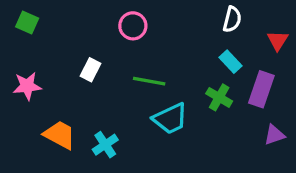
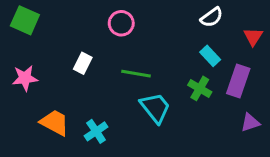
white semicircle: (232, 19) -> (212, 17), turned 40
green square: (27, 23) -> (25, 20), size x1.4
cyan trapezoid: (170, 119) -> (155, 108), turned -104

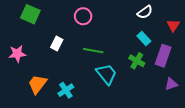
green square: (25, 20) -> (30, 14), moved
orange trapezoid: (55, 123) -> (37, 84), turned -80

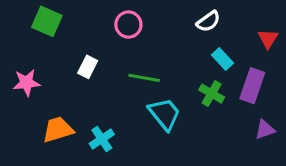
white semicircle: (145, 12) -> (208, 21), moved
orange trapezoid: (37, 84) -> (58, 130), turned 35

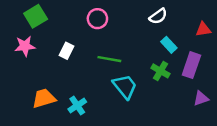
green square: (47, 21) -> (36, 16), turned 35
red triangle: (268, 39) -> (203, 29), turned 49
pink star: (27, 83) -> (25, 46), moved

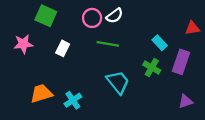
green square: (36, 16) -> (46, 16), moved, turned -35
white semicircle: (158, 16) -> (115, 16), moved
green line: (109, 59) -> (108, 44), moved
purple triangle: (201, 98) -> (186, 101), moved

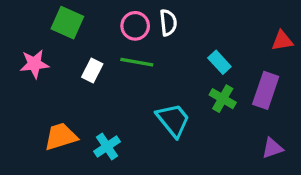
white semicircle: (115, 16) -> (168, 23), turned -60
cyan rectangle: (160, 43) -> (219, 62), moved
green line: (108, 44) -> (137, 62), moved

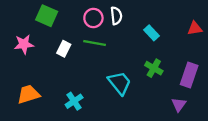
cyan rectangle: (219, 62) -> (152, 33), moved
purple rectangle: (266, 90) -> (189, 75), moved
orange trapezoid: (61, 137) -> (28, 94), moved
purple triangle: (272, 148) -> (179, 105), moved, turned -35

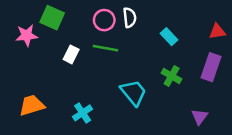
pink star: (24, 44) -> (27, 35), moved
purple rectangle: (189, 75) -> (211, 67), moved

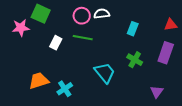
white semicircle: (130, 18) -> (102, 14), turned -91
cyan rectangle: (169, 37) -> (133, 29), turned 64
orange trapezoid: (32, 105) -> (39, 81), moved

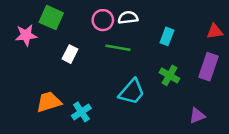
green line: (83, 38) -> (118, 48), moved
cyan trapezoid: (105, 73) -> (132, 92), turned 80
purple triangle: (157, 92) -> (197, 116), turned 32

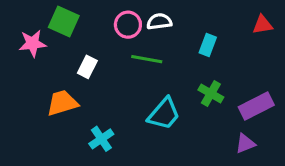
red triangle: (215, 31) -> (263, 25), moved
purple rectangle: (209, 67) -> (256, 106), moved, turned 44
orange trapezoid: (49, 102) -> (62, 103), moved

